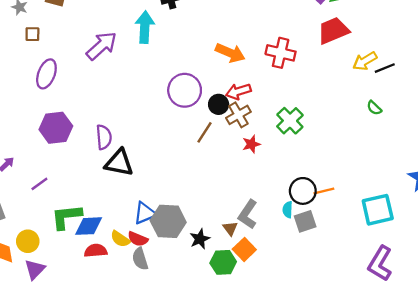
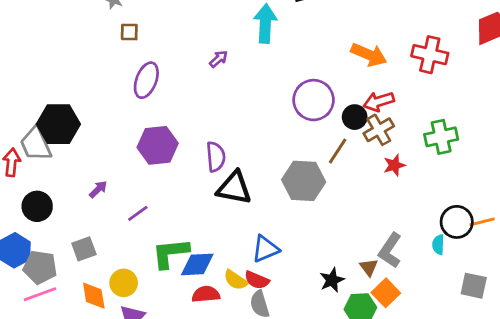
purple arrow: (101, 46) -> (219, 59), moved, size x0.5
green cross: (290, 121) -> (441, 137), turned 32
gray hexagon: (168, 221) -> (304, 181), moved
gray square: (305, 221) -> (474, 286), moved, turned 30

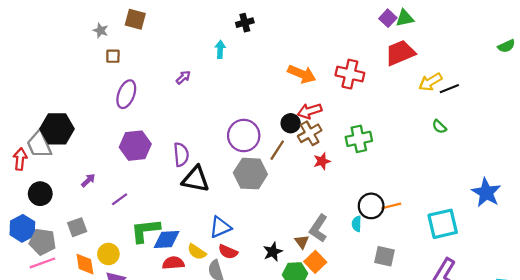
cyan arrow: (265, 23) -> (220, 49), size x0.6
purple circle: (314, 100) -> (244, 136), moved
red semicircle: (257, 280) -> (228, 252), moved

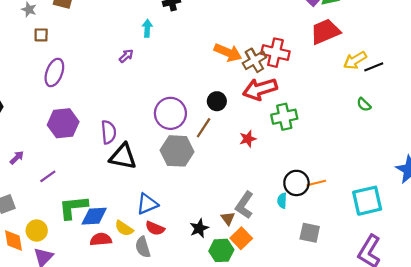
purple arrow: (183, 77) -> (126, 56), moved
red arrow: (310, 111) -> (260, 89), moved, size x1.4
brown cross: (310, 133) -> (254, 60), moved

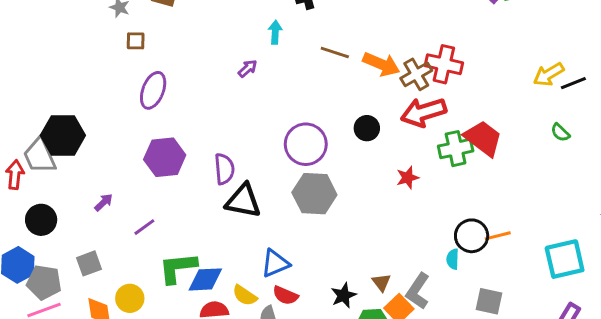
red trapezoid: (325, 32) -> (483, 138), moved, turned 60
brown line: (204, 128) -> (335, 53), moved, turned 75
gray L-shape: (244, 205) -> (418, 291), moved

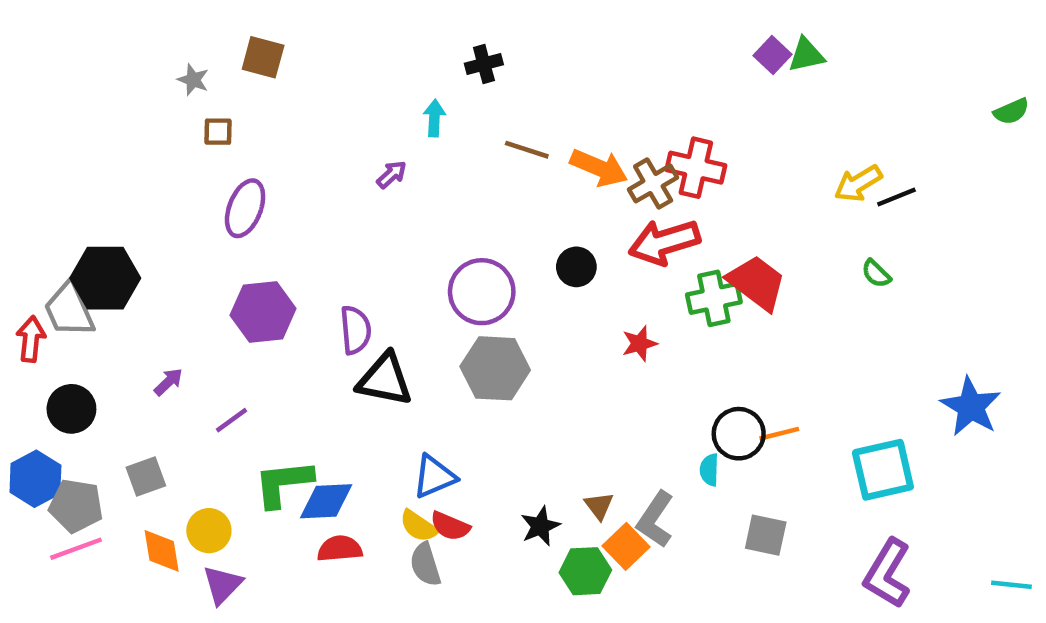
yellow semicircle: (245, 295) -> (419, 526), moved

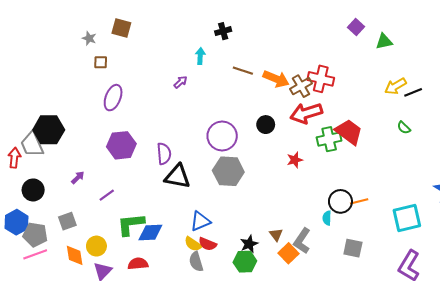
green triangle: (806, 55) -> (384, 41), moved
red semicircle: (340, 549) -> (138, 264), moved
green hexagon: (585, 571) -> (245, 262), moved

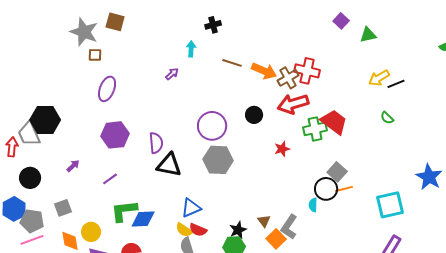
gray star: (89, 38) -> (84, 32), size x2.0
purple line: (107, 195) -> (110, 179), moved
gray square: (353, 248) -> (337, 172), moved, turned 30

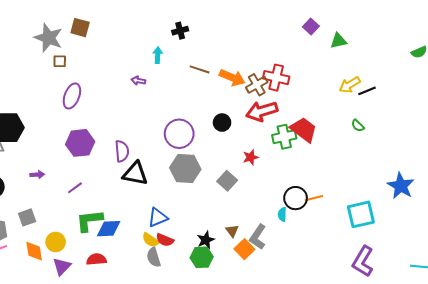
purple arrow: (172, 74) -> (138, 81), turned -128
purple arrow: (73, 166) -> (37, 175), turned 40
gray square: (337, 172) -> (227, 181), moved

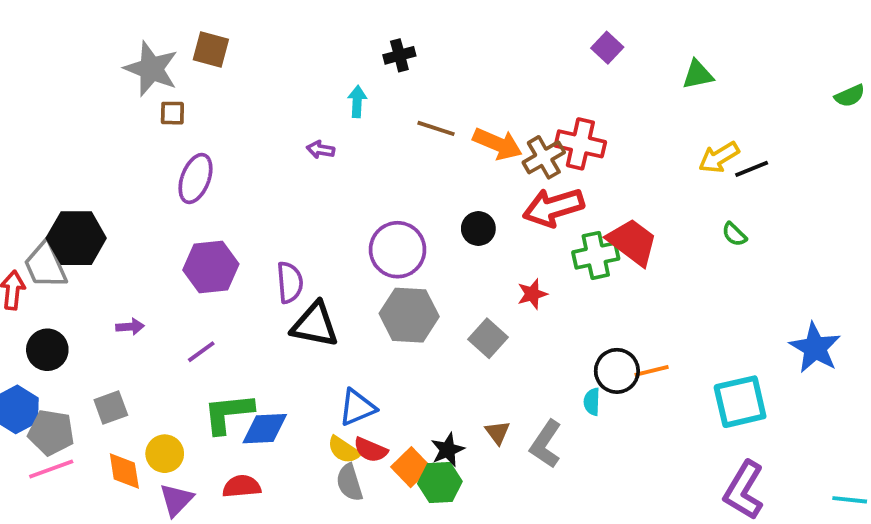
purple square: (311, 27) -> (607, 48), moved
orange square: (244, 249) -> (411, 467), moved

